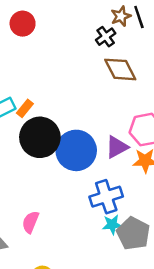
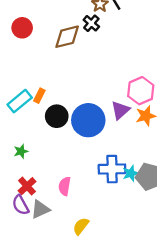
brown diamond: (120, 69) -> (67, 37), moved, turned -64
black circle: (40, 137) -> (57, 116), size x0.7
blue cross: (106, 197) -> (112, 169), moved, turned 30

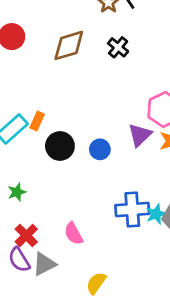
black cross: (91, 23) -> (118, 47), moved
blue circle: (88, 120) -> (100, 149), size x0.5
pink semicircle: (65, 186) -> (74, 234), turned -36

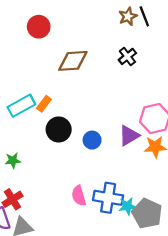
brown diamond: (69, 45) -> (73, 61), moved
pink semicircle: (74, 234) -> (79, 196), moved

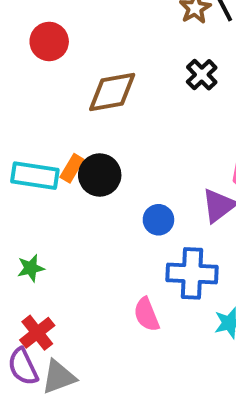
cyan rectangle: (21, 106) -> (35, 176), turned 44
black circle: (59, 129) -> (100, 175), moved
blue cross: (108, 198) -> (192, 273), moved

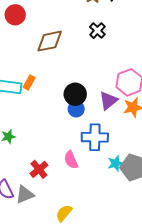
black circle: (100, 175) -> (75, 94), moved
red cross: (37, 333) -> (39, 169), moved

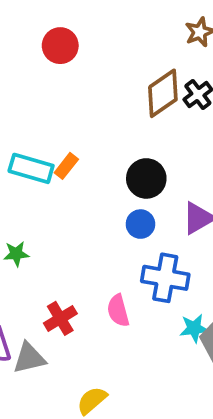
brown diamond: (50, 41) -> (163, 93), moved, turned -32
black circle: (75, 94) -> (146, 178), moved

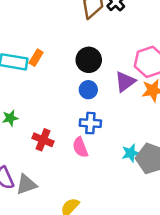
blue cross: (165, 278) -> (90, 123), moved, size x0.7
red cross: (60, 318) -> (43, 140), moved, turned -30

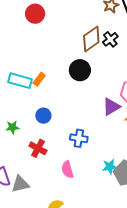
black circle: (89, 60) -> (80, 70), moved
blue circle: (88, 90) -> (43, 116), moved
pink semicircle: (80, 147) -> (67, 170), moved

